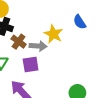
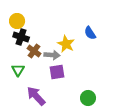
purple square: (31, 64) -> (57, 72), moved

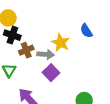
brown cross: (34, 51) -> (26, 50), turned 32
purple square: (57, 72) -> (51, 73), turned -35

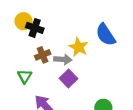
blue semicircle: (86, 31) -> (106, 35), size x1.5
black cross: (12, 35) -> (35, 28), moved

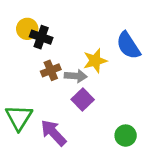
yellow star: (79, 47) -> (95, 61), turned 30
green triangle: (25, 76) -> (19, 118), moved, size x1.5

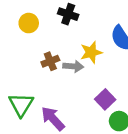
black cross: (41, 37) -> (68, 14), moved
purple square: (83, 99) -> (105, 99), moved

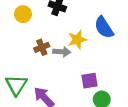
purple square: (105, 99) -> (89, 81), turned 35

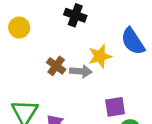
yellow circle: (23, 14) -> (19, 28), moved
brown cross: (42, 47) -> (56, 66), turned -32

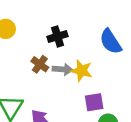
black cross: (75, 15) -> (58, 36), moved, turned -36
yellow star: (100, 56) -> (82, 71), moved, turned 30

